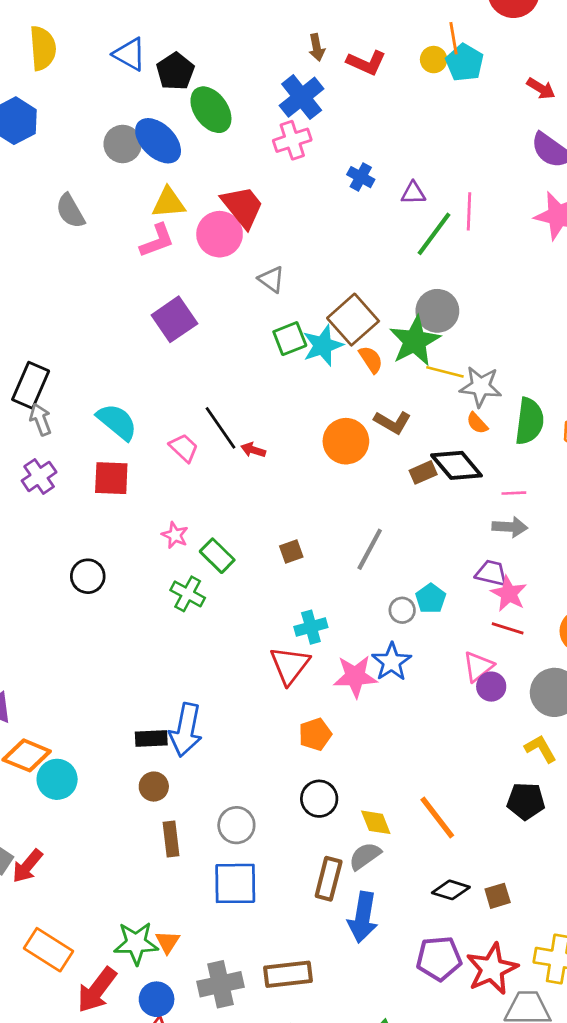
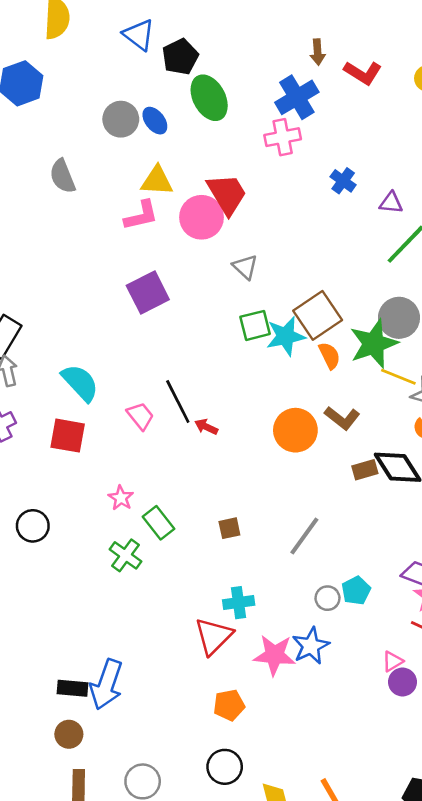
blue ellipse: (158, 141) -> (155, 121), size x0.6
pink triangle: (478, 667) -> (393, 661), size x0.7

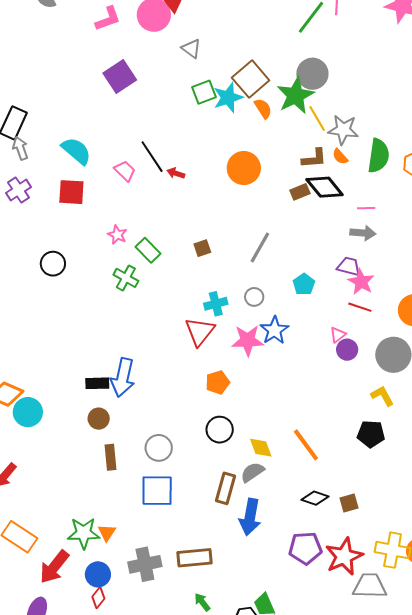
yellow line: (398, 377) -> (317, 118), turned 44
brown L-shape: (342, 418) -> (314, 158), moved, turned -36
gray circle: (328, 598) -> (254, 297), moved

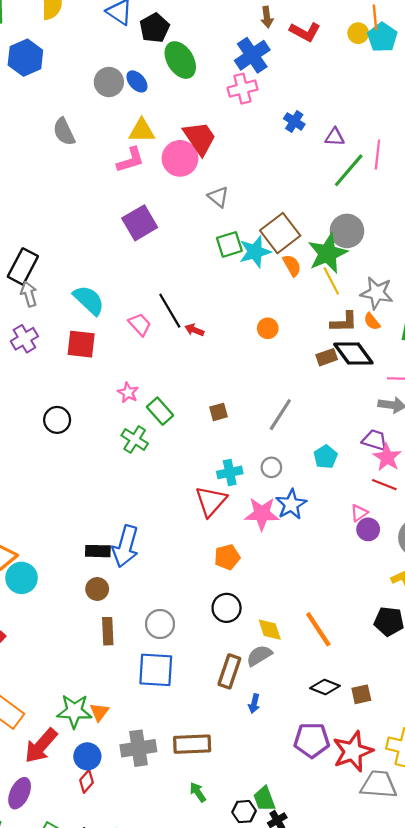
yellow line: (317, 118) -> (331, 281), moved
orange circle: (244, 168) -> (268, 328), size x0.6
blue arrow: (250, 517) -> (254, 704), size x0.5

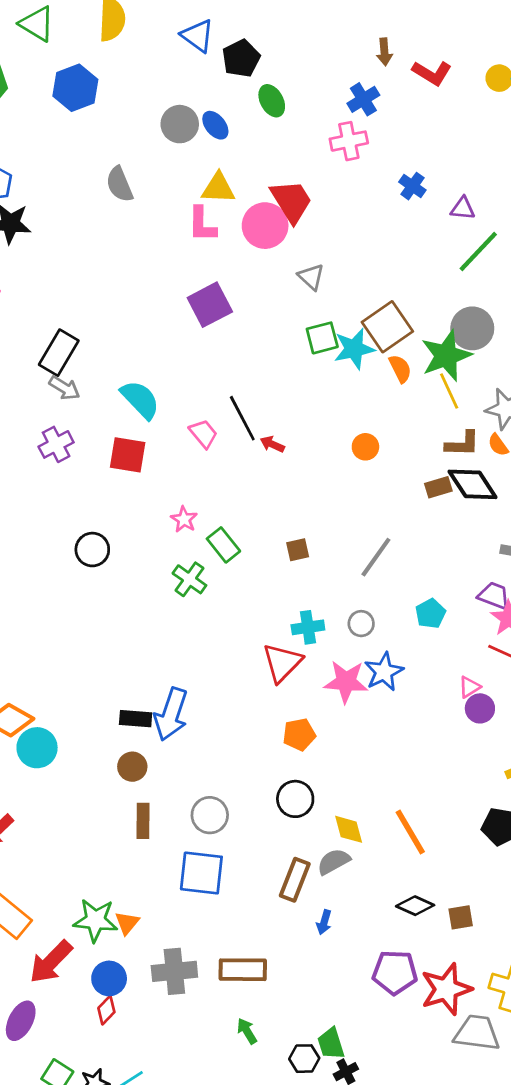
blue cross: (252, 55) -> (363, 99), size x0.7
green ellipse: (180, 60) -> (272, 101), size x0.7
pink L-shape: (130, 160) -> (202, 224), turned 104
gray arrow: (29, 294) -> (64, 388), turned 135

